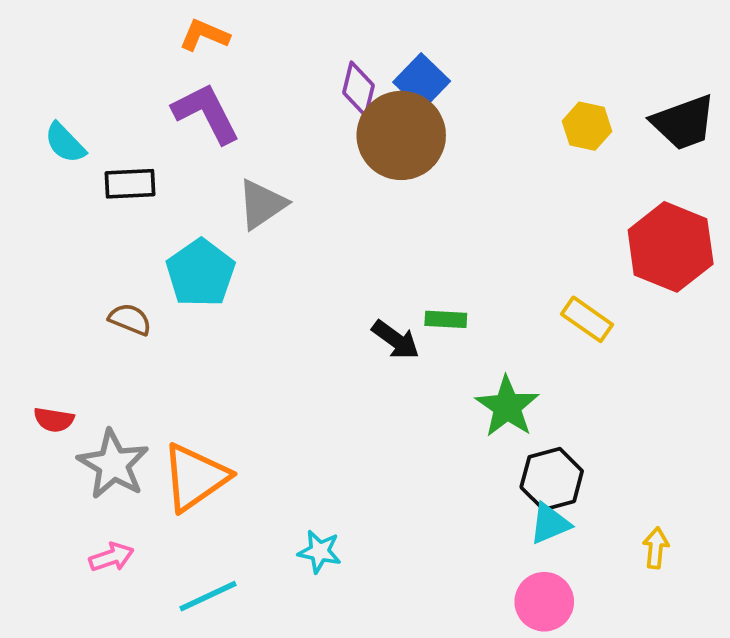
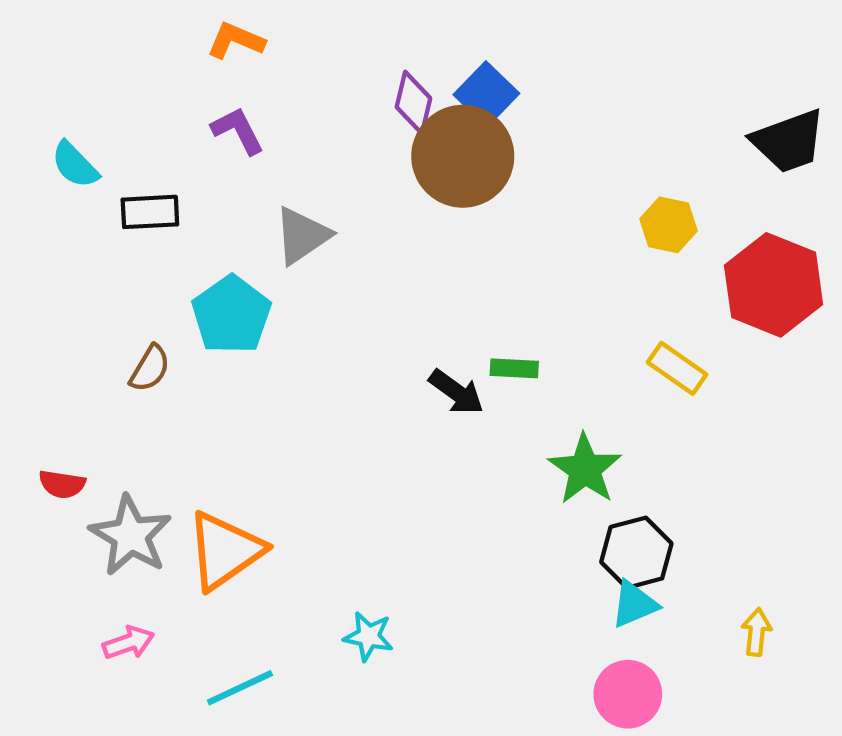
purple L-shape: (206, 113) -> (238, 131), size x0.7
yellow hexagon: (587, 126) -> (669, 225), moved
brown semicircle: (130, 319) -> (150, 368), turned 99

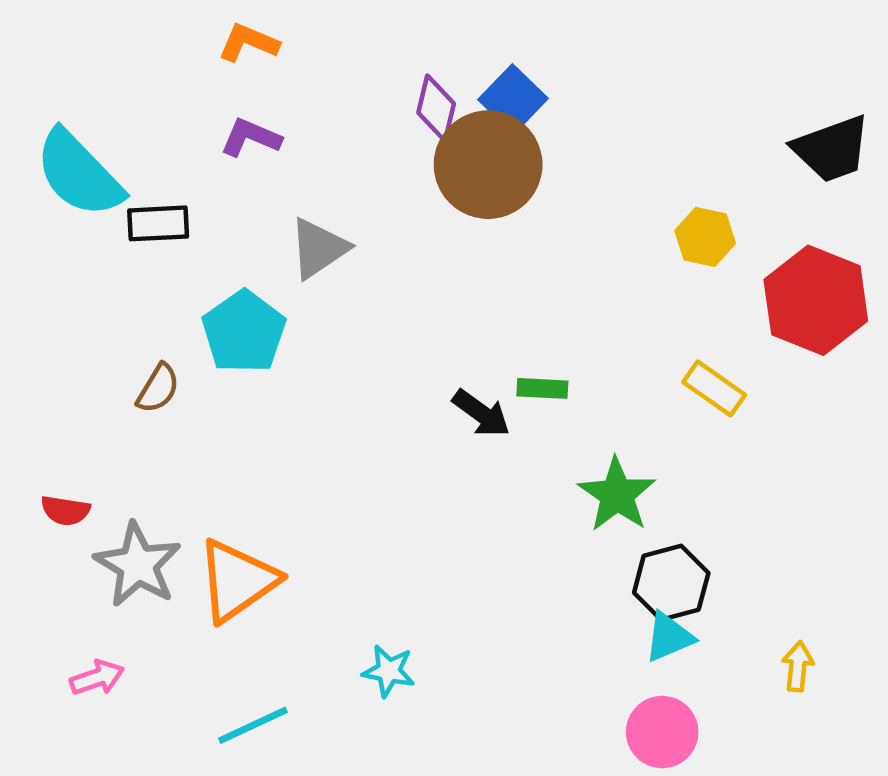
purple L-shape: (238, 131) -> (251, 138), turned -40
cyan semicircle: (75, 165) -> (79, 174), size x1.8
pink arrow: (128, 643) -> (97, 678), moved

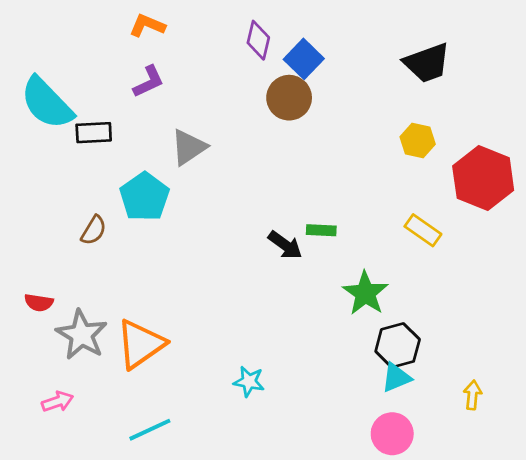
purple diamond: (436, 108) -> (258, 40), moved
purple L-shape: (251, 138) -> (149, 82), turned 132
black trapezoid: (832, 149) -> (427, 63), moved
brown circle: (488, 165) -> (289, 98), size x0.7
cyan star: (389, 671) -> (249, 382), moved

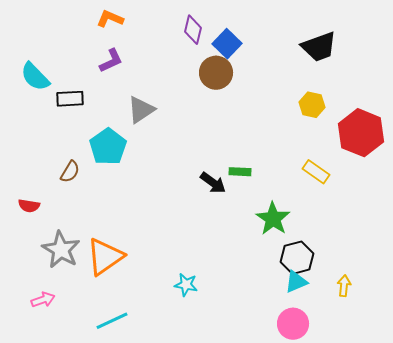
cyan semicircle: (47, 103) -> (35, 77), size x0.7
red semicircle: (39, 303) -> (29, 206), moved
yellow arrow: (473, 395) -> (344, 286), moved

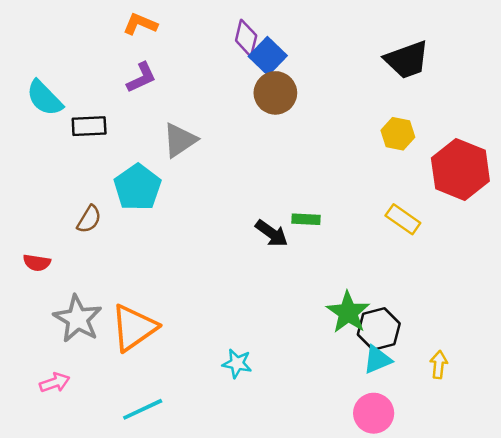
blue square: (227, 44) -> (268, 56), moved
green star: (273, 219) -> (348, 312), moved

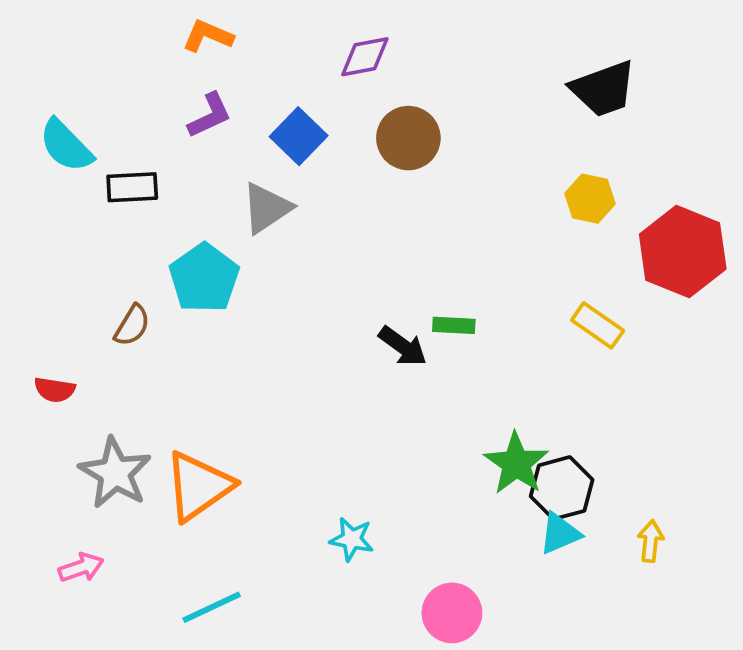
purple diamond: (246, 38) -> (365, 57), turned 66
blue square: (268, 56) -> (299, 136), moved
pink circle: (374, 413) -> (452, 613), moved

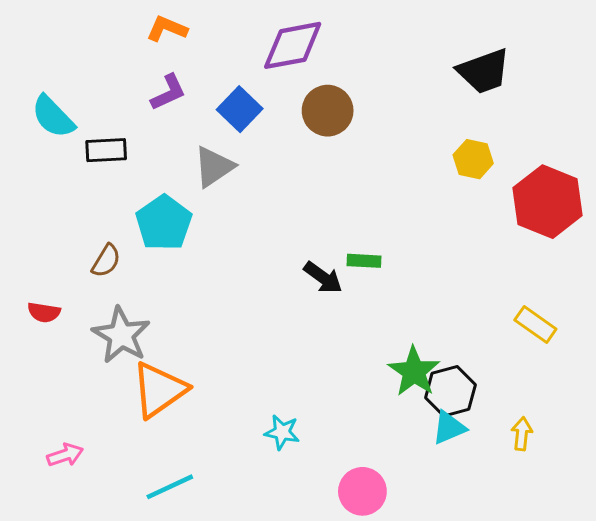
purple diamond: (365, 57) -> (293, 45), size x1.5
yellow rectangle: (598, 325) -> (535, 324), moved
gray star: (115, 473) -> (121, 335), moved

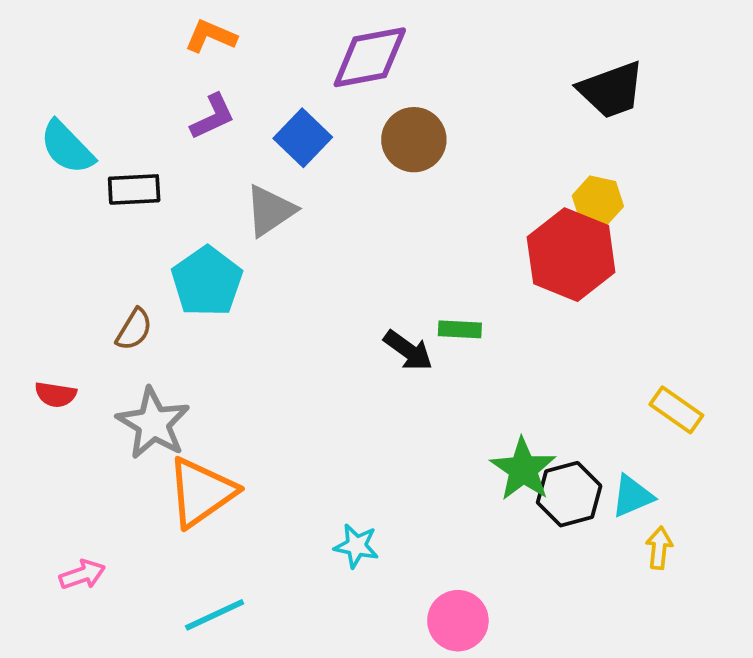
red hexagon: (548, 202) -> (571, 255), moved
cyan triangle: (449, 428) -> (632, 496), moved

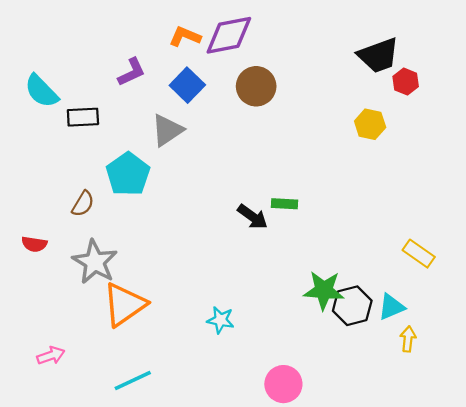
orange L-shape: (211, 36) -> (185, 36), moved
red hexagon: (571, 255) -> (406, 82), moved, size x0.5
green star: (523, 469) -> (324, 290), turned -30
cyan star: (356, 546) -> (221, 320), moved

